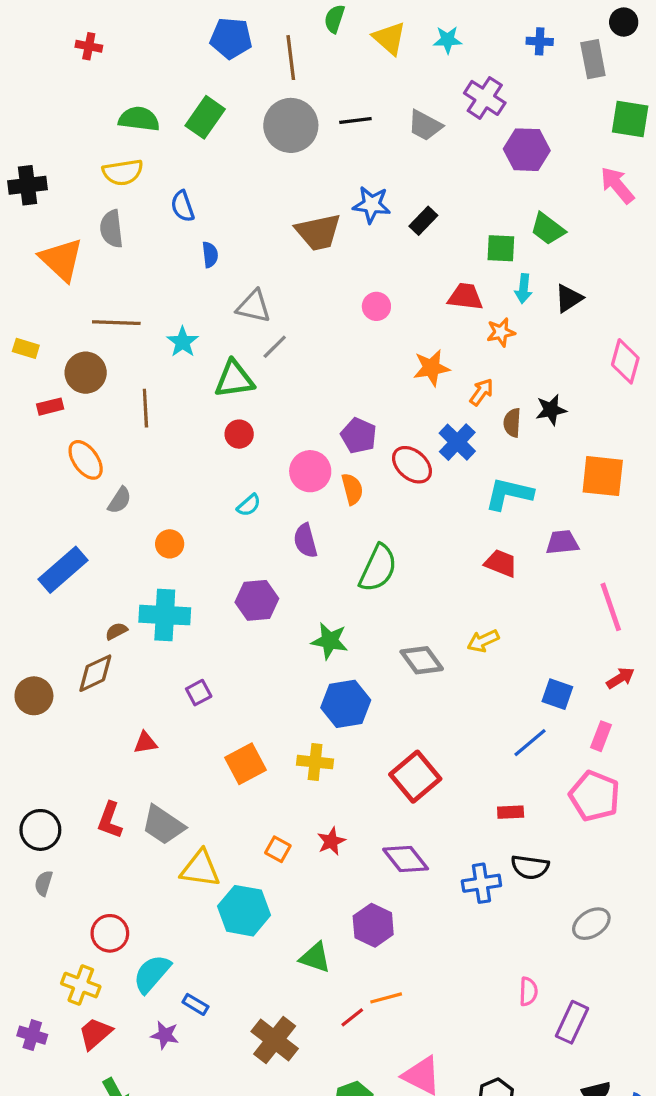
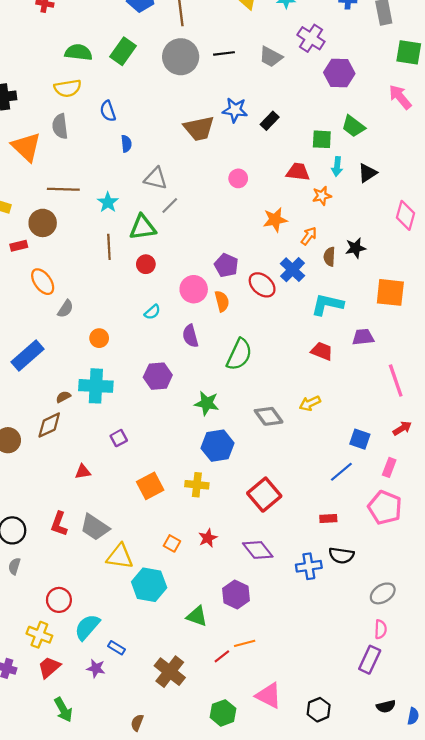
brown line: (145, 408) -> (109, 247), moved
pink semicircle: (528, 991) -> (381, 629), moved

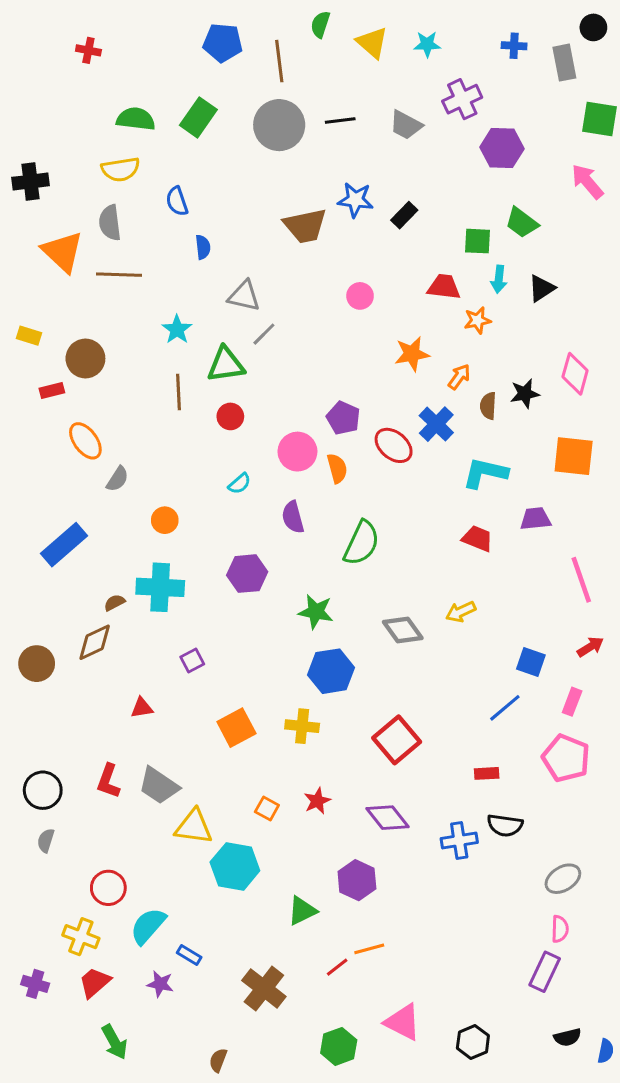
purple cross: (311, 38) -> (462, 99), turned 32
brown line: (63, 189) -> (119, 275), moved
pink diamond: (405, 215) -> (575, 374), moved
green triangle: (197, 616) -> (302, 911), turned -45

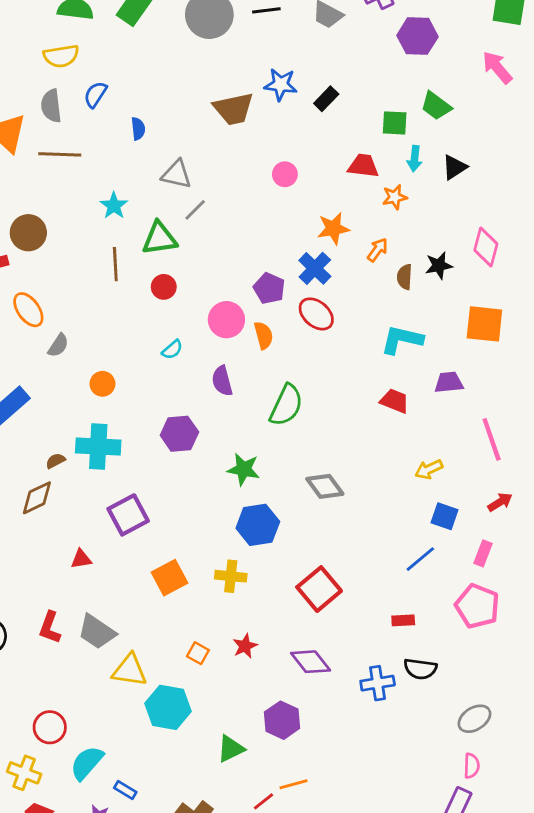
blue semicircle: (177, 201) -> (95, 94), moved, turned 52
blue cross: (436, 424) -> (315, 268), moved
yellow arrow: (461, 612) -> (429, 469), moved
purple square: (192, 661) -> (128, 515), size x1.8

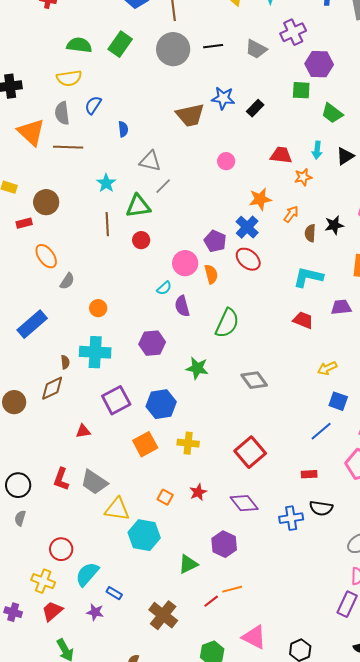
green square: (395, 123) -> (301, 90), moved
cyan semicircle: (172, 350) -> (164, 288), moved
brown semicircle: (55, 461) -> (65, 362), turned 112
blue hexagon: (258, 525) -> (161, 404), moved

